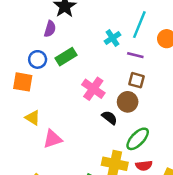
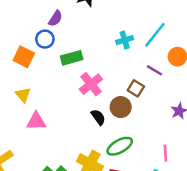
purple semicircle: (50, 29) -> (55, 19), moved
purple line: (135, 55) -> (154, 70), moved
green rectangle: (66, 57) -> (72, 58), moved

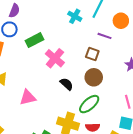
cyan cross: (125, 40) -> (75, 16), turned -32
brown circle: (121, 107) -> (94, 77), moved
pink triangle: (36, 121) -> (28, 98), moved

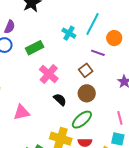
green rectangle: (34, 40) -> (35, 48), moved
brown square: (92, 54) -> (86, 70), turned 32

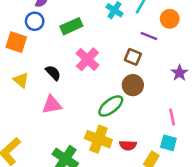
brown square: (86, 70) -> (133, 57), turned -32
black semicircle: (60, 100) -> (53, 73), moved
green ellipse: (82, 120) -> (111, 106), moved

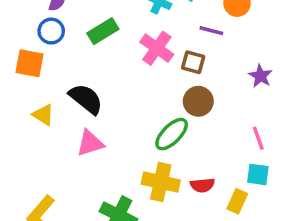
pink cross: (87, 59) -> (157, 48), moved
black semicircle: (53, 73) -> (86, 99), size x1.5

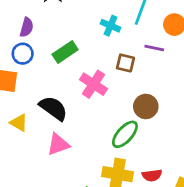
pink cross: (157, 48) -> (93, 84), moved
brown square: (193, 62) -> (125, 63), moved

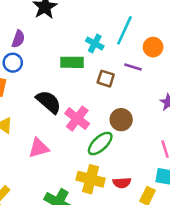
green rectangle: (65, 52) -> (72, 62), moved, turned 30
pink cross: (93, 84) -> (77, 119), moved
black semicircle: (53, 108) -> (49, 102), moved

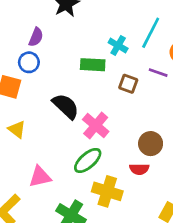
brown circle: (121, 120) -> (151, 144), moved
green ellipse: (100, 143) -> (88, 161), moved
pink triangle: (39, 148) -> (40, 177), moved
red semicircle: (122, 183) -> (139, 169), moved

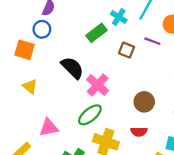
green rectangle: (93, 65) -> (97, 33), turned -42
red semicircle: (139, 169) -> (139, 132), moved

